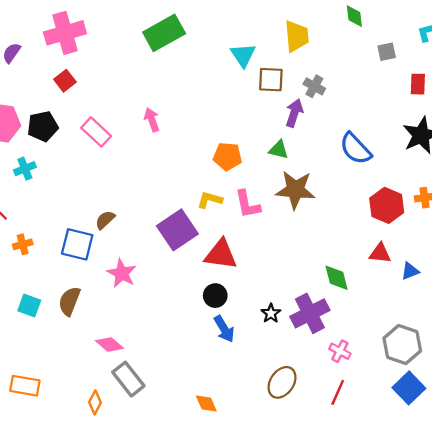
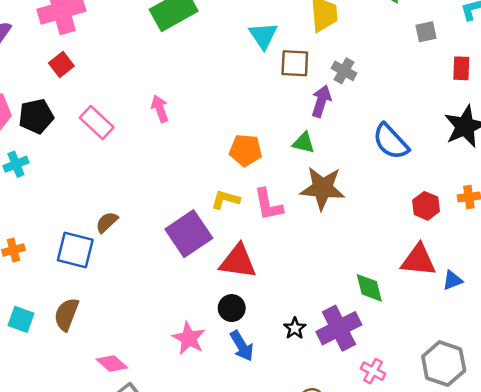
red hexagon: (387, 205) -> (426, 206), size x0.7
red triangle: (380, 253) -> (418, 260), size x1.4
pink star: (122, 273) -> (189, 338), moved

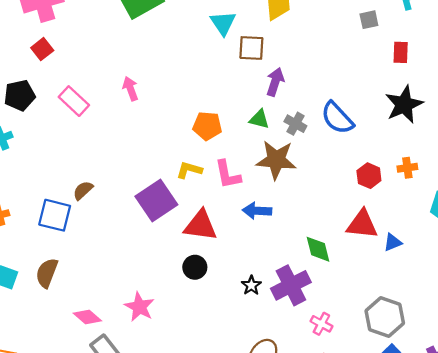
gray cross: (344, 71) -> (295, 124), moved
pink star: (189, 338) -> (139, 307), moved
blue arrow: (242, 346) -> (257, 211), moved, turned 124

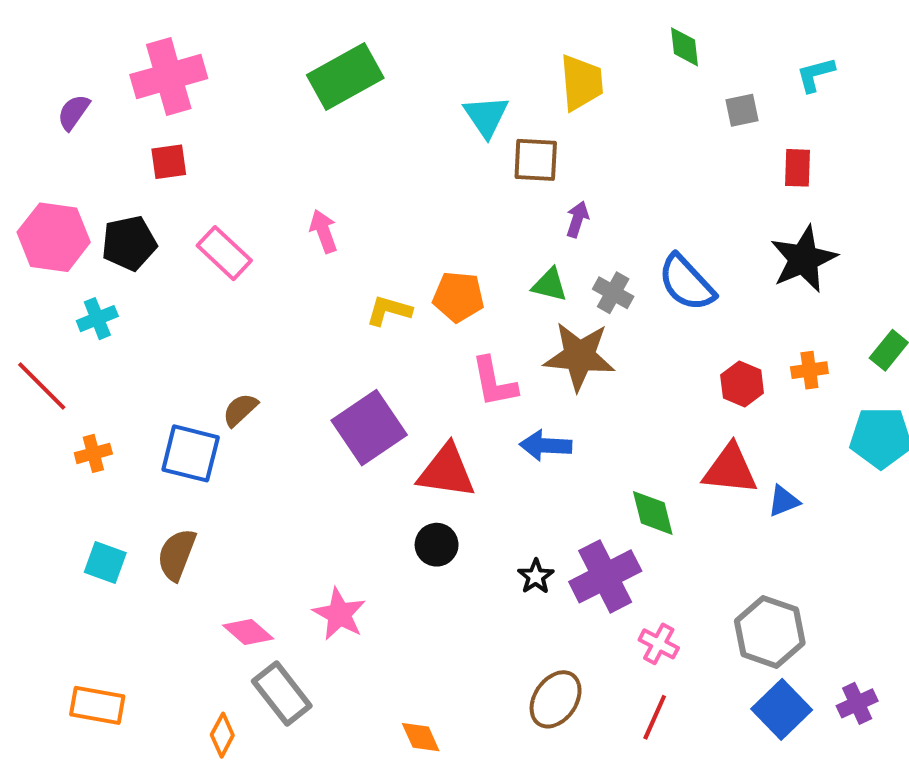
red square: (42, 49) -> (169, 162), turned 30
purple arrow: (275, 82) -> (577, 219), size x0.7
yellow L-shape: (189, 170) -> (389, 311), moved

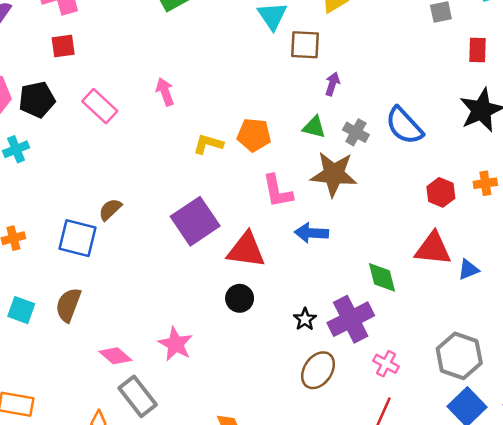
brown ellipse: (556, 699) -> (318, 370), moved

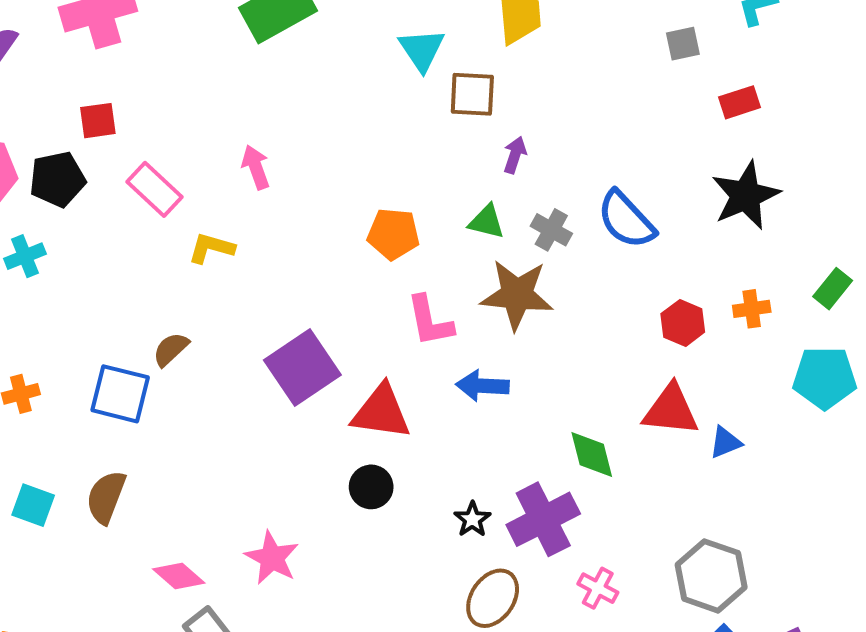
red square: (63, 46) -> (98, 121), moved
red rectangle: (477, 50) -> (740, 102), turned 70
yellow L-shape: (208, 144) -> (211, 248), moved

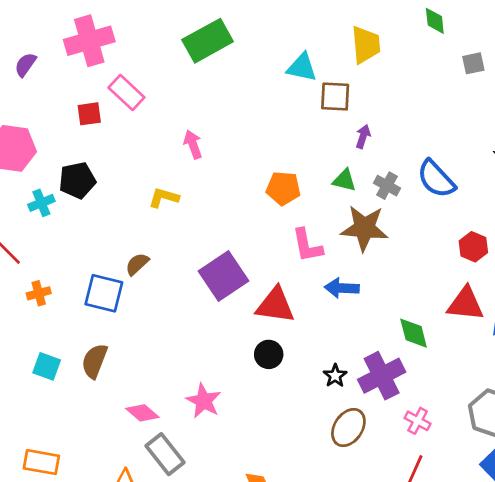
cyan triangle: (422, 50) -> (302, 67), turned -44
black pentagon: (57, 179) -> (77, 180), moved
pink rectangle: (155, 189) -> (126, 93), moved

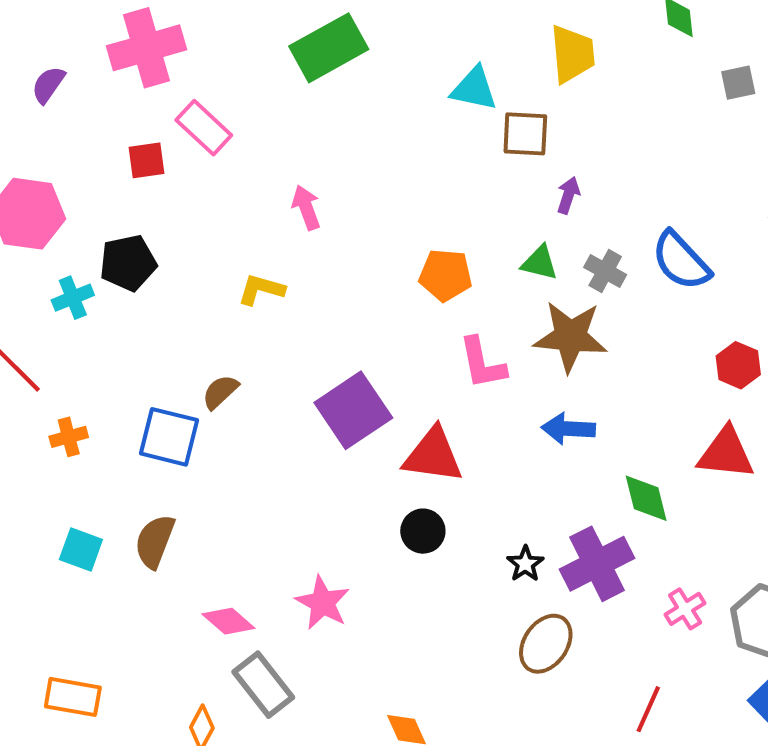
blue arrow: (342, 288) -> (568, 429), moved
pink cross: (418, 421) -> (685, 609), moved, turned 30

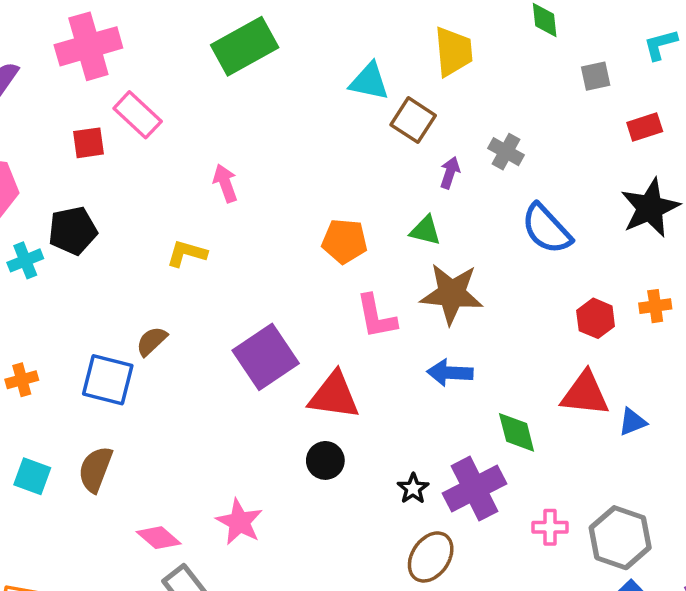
brown square: (525, 134) -> (413, 120), turned 30
gray cross: (605, 271) -> (506, 152), moved
pink cross: (685, 609) -> (550, 527), turned 32

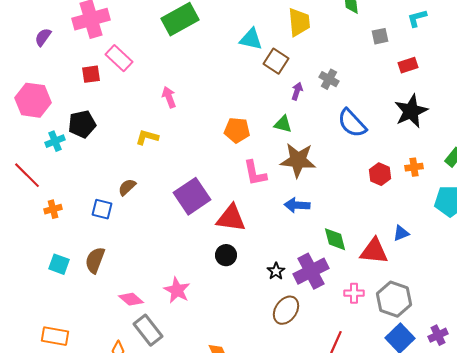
blue square: (108, 380) -> (102, 209), size x0.7
red triangle: (585, 394) -> (374, 251), moved

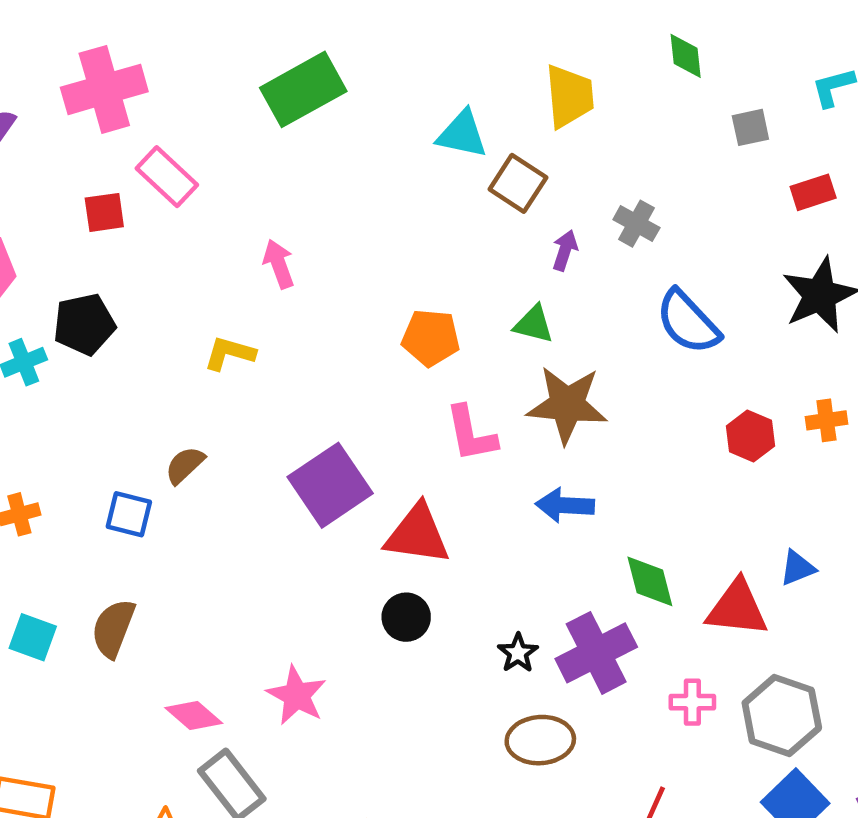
brown ellipse: (286, 310) -> (540, 740), turned 52

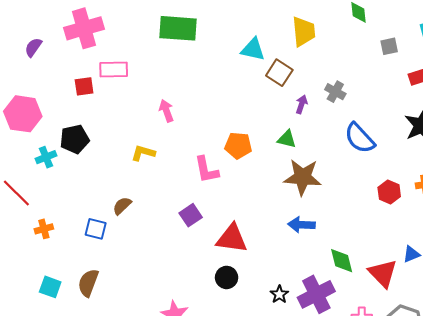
green rectangle: (303, 89) -> (178, 28), turned 33
pink rectangle: (167, 177) -> (114, 69), turned -44
pink L-shape: (471, 434) -> (206, 170), moved
purple square: (330, 485) -> (191, 215), size x0.6
red triangle: (737, 608) -> (383, 273), turned 40

